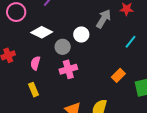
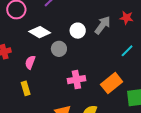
white circle: (81, 35) -> (78, 31), moved
pink cross: (68, 69) -> (76, 80), moved
orange rectangle: (118, 75) -> (112, 83), size x1.5

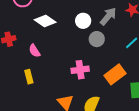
gray circle: (59, 49) -> (97, 39), moved
pink semicircle: (30, 62) -> (34, 51), turned -56

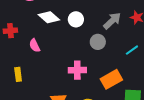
white circle: (83, 21) -> (76, 19), moved
yellow rectangle: (29, 77) -> (18, 74), moved

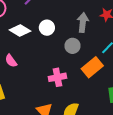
gray arrow: (112, 21) -> (83, 22), turned -30
orange rectangle: (111, 79) -> (92, 67), moved

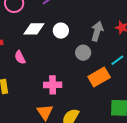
white diamond: (20, 30) -> (34, 29), turned -40
pink cross: (57, 77) -> (53, 85), moved

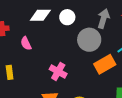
gray circle: (83, 53) -> (89, 40), size x1.5
pink cross: (53, 85) -> (58, 71), turned 30

